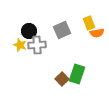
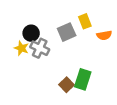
yellow rectangle: (89, 23) -> (85, 21), moved
gray cross: (37, 45) -> (40, 48), turned 30

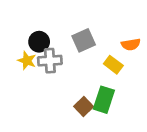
yellow rectangle: (85, 21) -> (113, 65), moved, turned -32
gray cross: (40, 48) -> (50, 61), turned -30

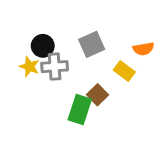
green rectangle: (104, 100) -> (80, 110), moved
brown square: (84, 106) -> (98, 95), moved

